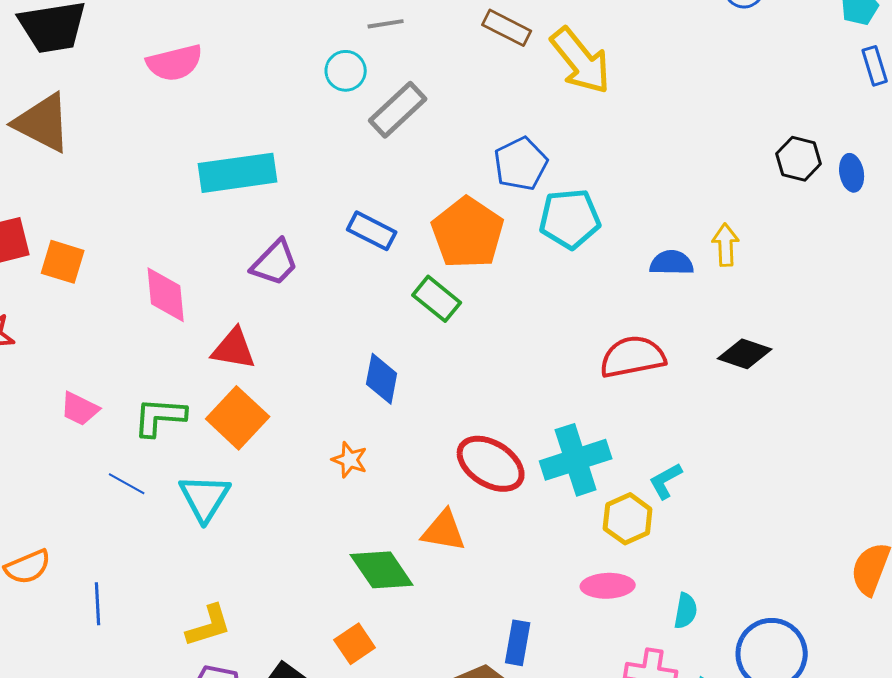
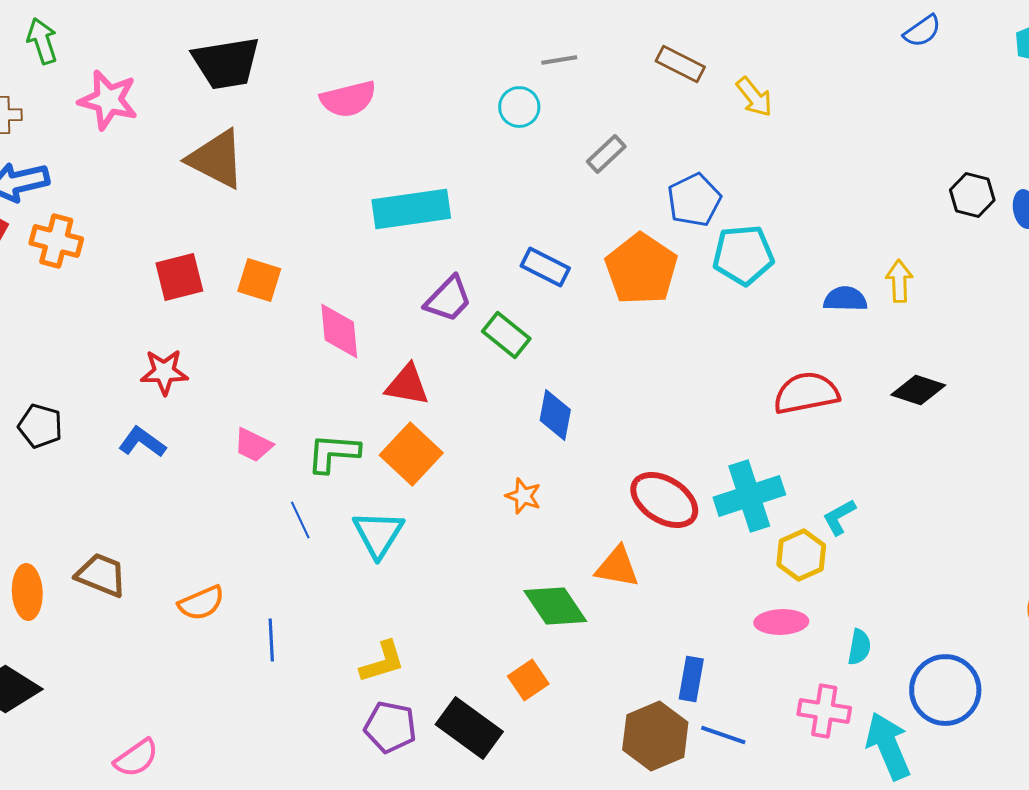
yellow arrow: (581, 61) -> (754, 97), size x0.6
gray rectangle: (398, 110) -> (606, 154), moved, size x0.7
orange square: (63, 262) -> (259, 280), moved
green rectangle: (437, 299) -> (506, 335), moved
blue line: (127, 484) -> (300, 520), turned 36

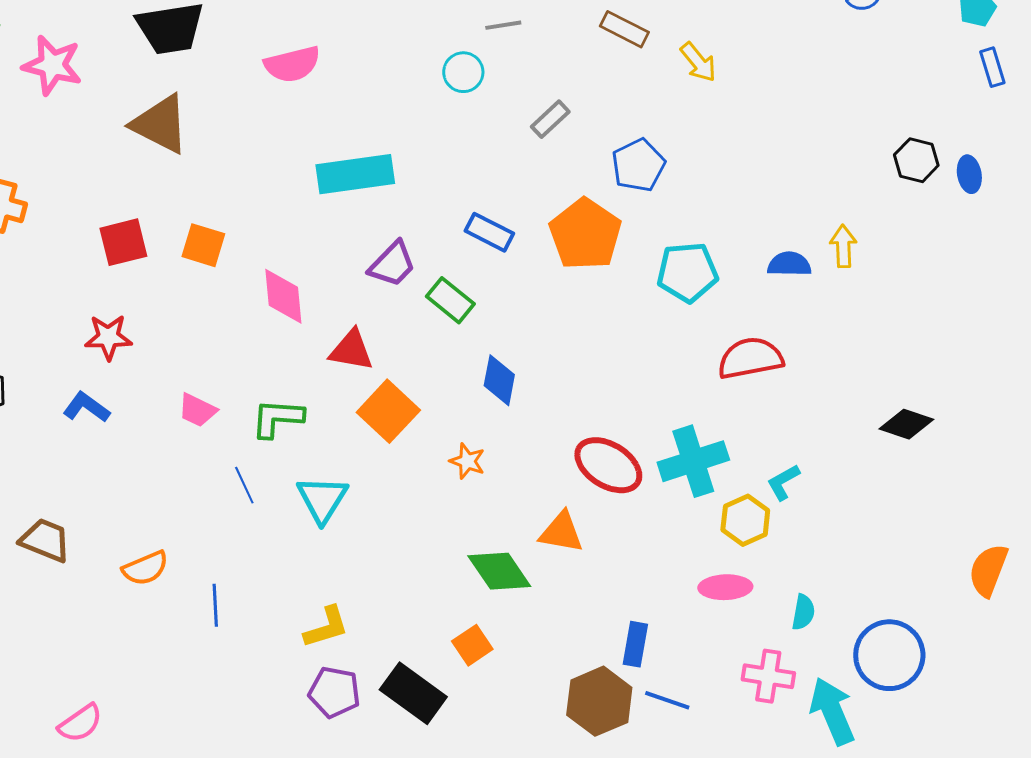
cyan pentagon: (743, 255) -> (687, 272), moved
black diamond: (918, 390) -> (906, 424), moved
orange square: (411, 454) -> (388, 411), moved

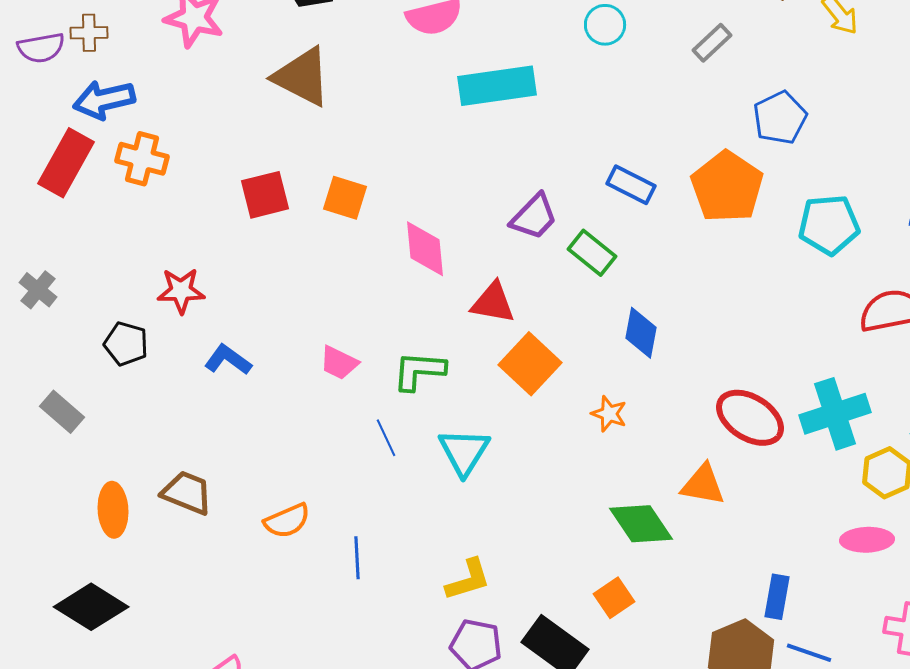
gray rectangle: (550, 119) -> (712, 43), moved
cyan rectangle: (355, 174) -> (497, 86), moved
red star: (108, 337) -> (181, 291), moved

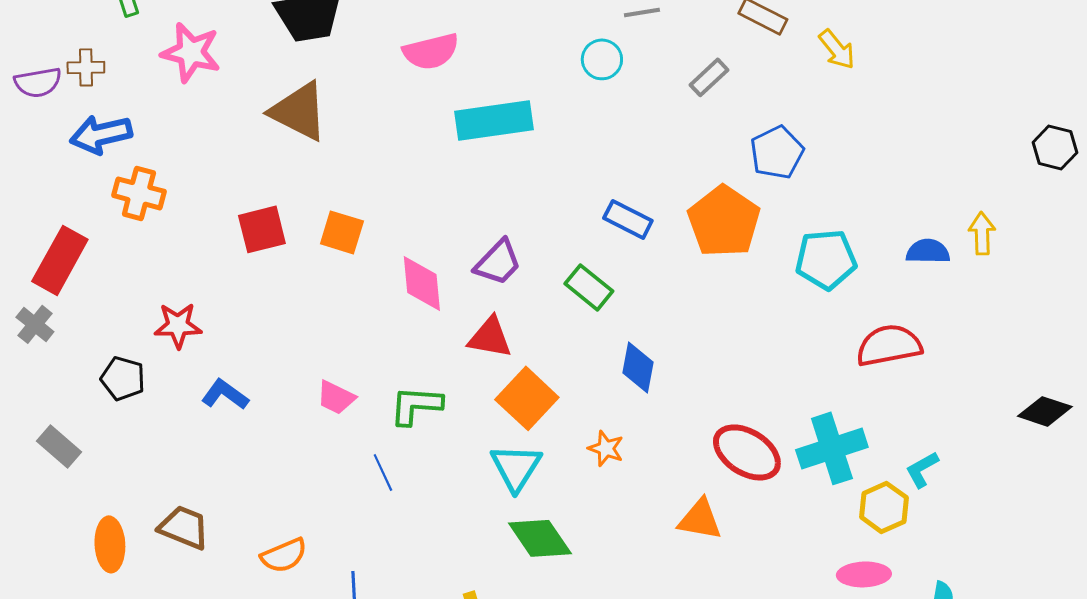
red rectangle: (66, 163) -> (60, 260), moved
purple trapezoid: (534, 217) -> (498, 262), moved
cyan triangle: (464, 452) -> (516, 467), moved
green diamond: (641, 524) -> (540, 538), moved

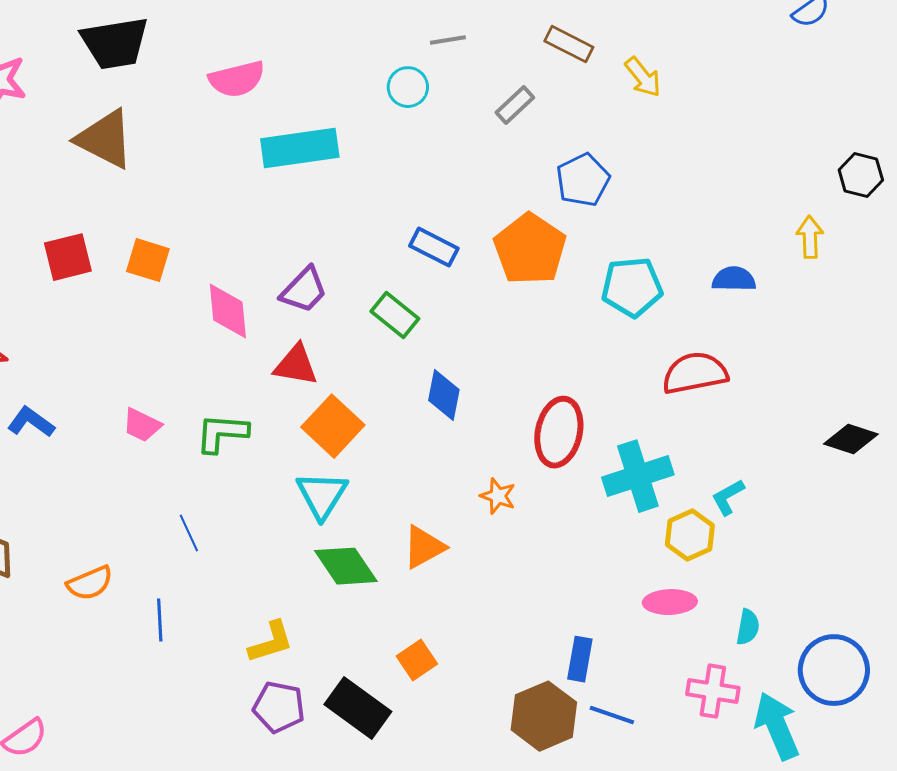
yellow arrow: (982, 233) -> (810, 237), moved
orange star: (606, 448) -> (498, 496), moved
red ellipse: (747, 452) -> (559, 432), moved, turned 70
blue line: (383, 472) -> (189, 533), moved
orange triangle: (700, 519) -> (424, 547), moved, turned -39

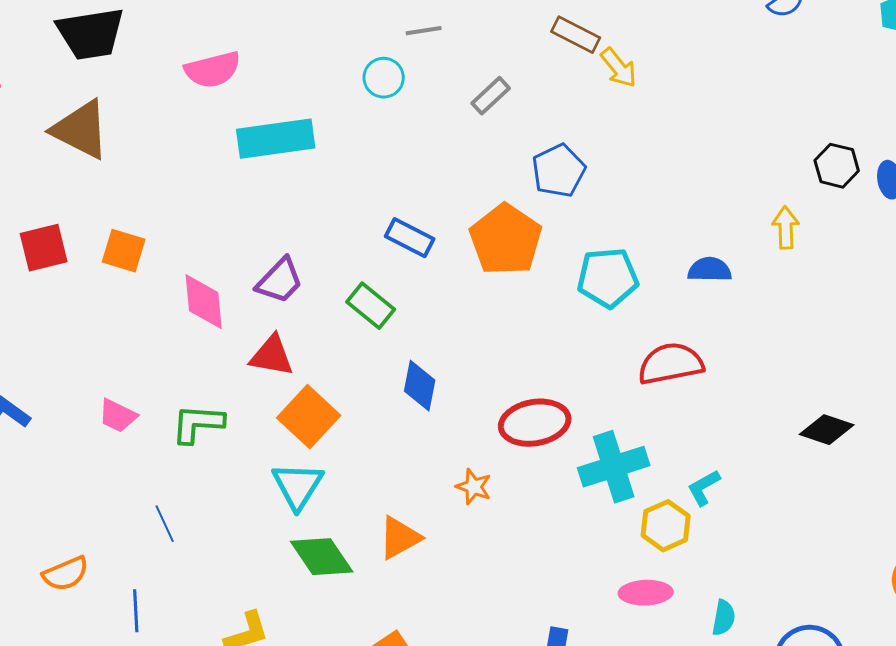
brown rectangle: (569, 44) -> (576, 35), moved
red ellipse: (559, 432) -> (535, 423), turned 68

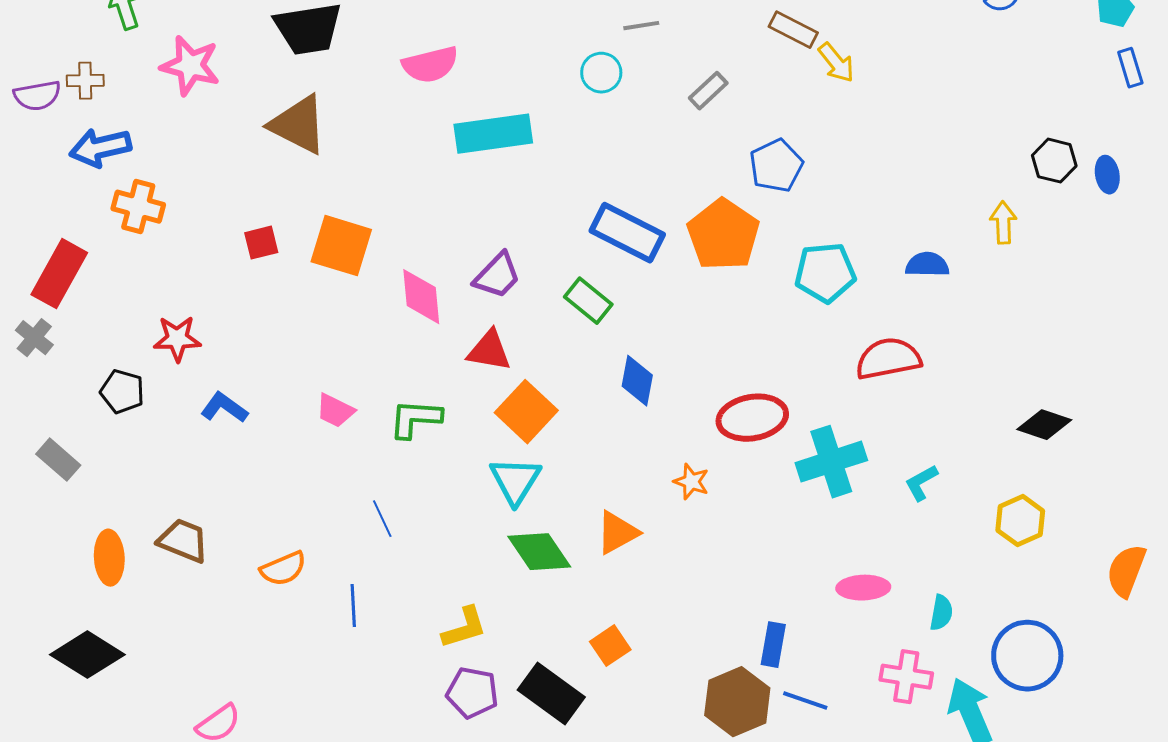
blue rectangle: (410, 238) -> (627, 233), size x1.5
red square: (44, 248) -> (261, 243), size x0.7
orange square: (124, 251) -> (341, 246), size x1.4
yellow hexagon: (666, 526) -> (1020, 521), moved

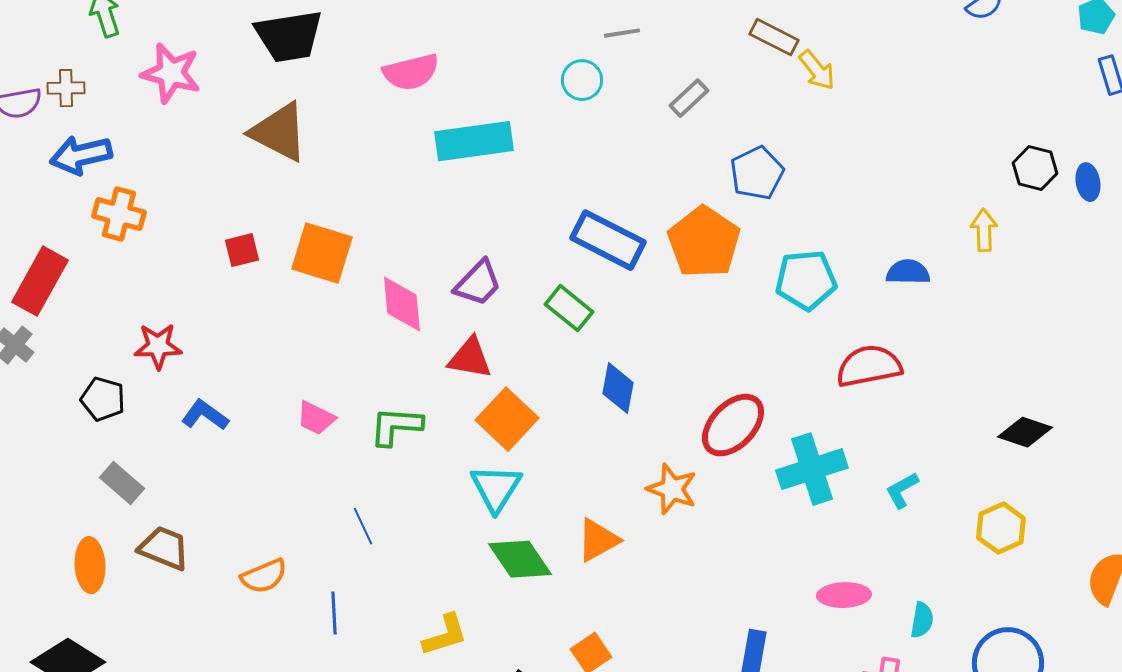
red ellipse: (752, 418) -> (733, 425), turned -36
gray rectangle: (58, 460) -> (122, 483), moved
orange star: (691, 482) -> (672, 489), size x1.4

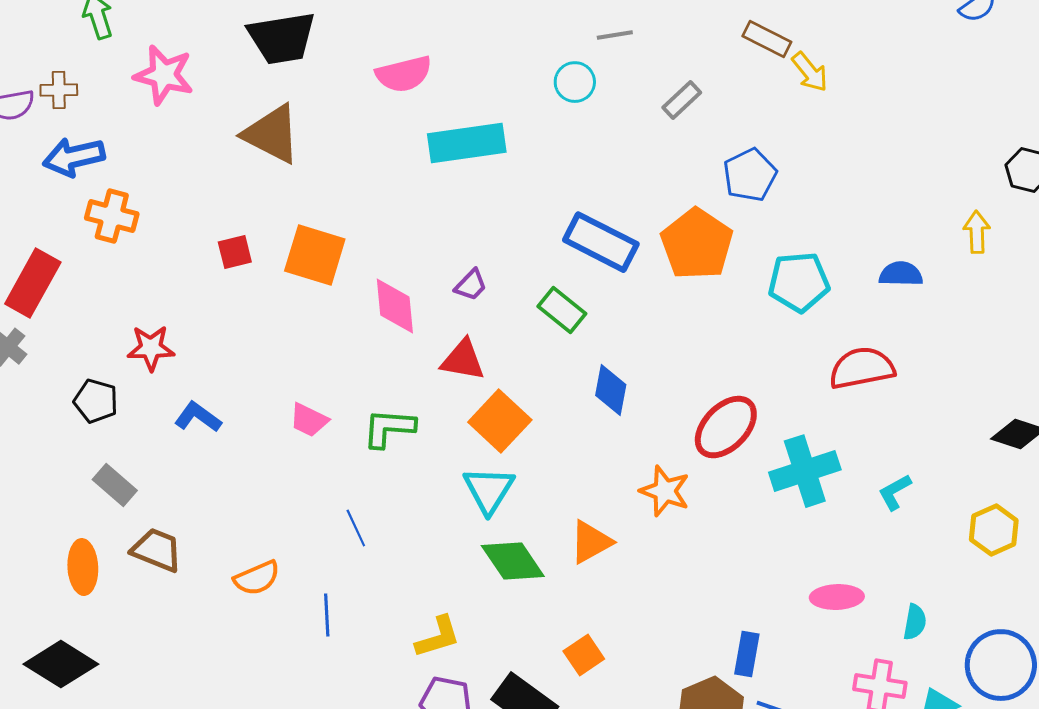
purple trapezoid: (478, 283) -> (471, 285), size x0.7

